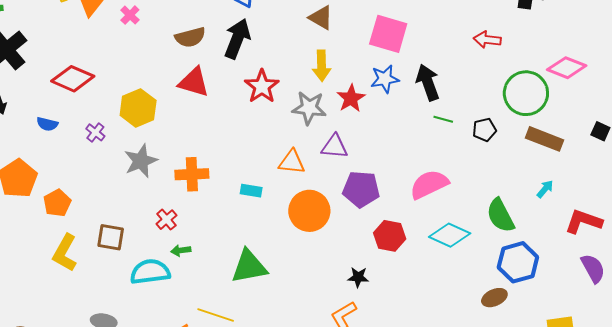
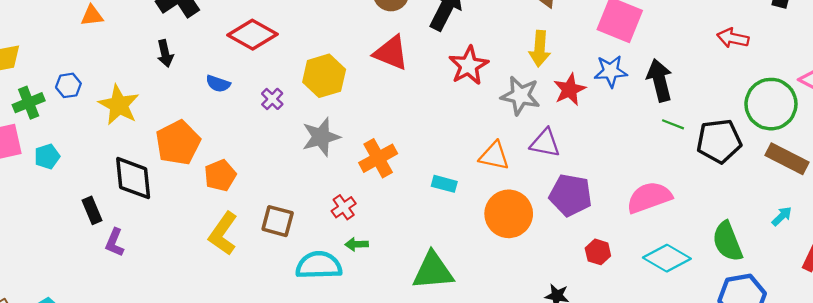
black pentagon: (484, 130) -> (719, 141), size x1.6
orange cross: (192, 174) -> (378, 158), turned -32
red hexagon: (390, 236) -> (598, 252), size x0.7

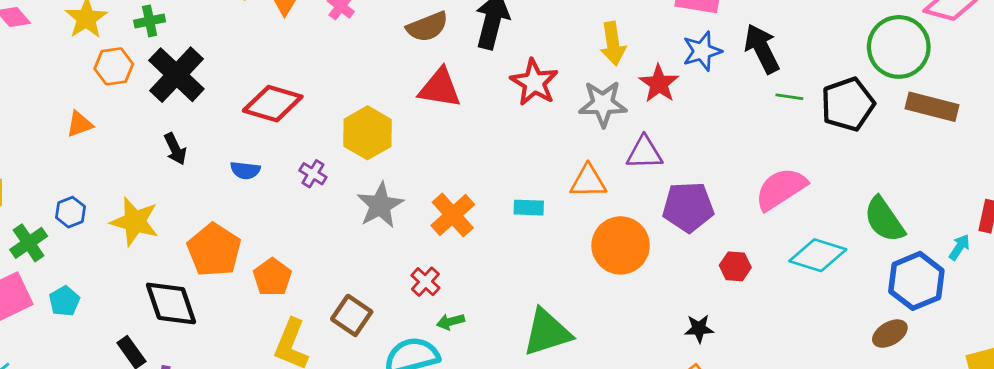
cyan rectangle: (444, 184) -> (529, 208), moved
cyan arrow: (782, 216) -> (959, 247), moved
brown square: (278, 221) -> (352, 315), turned 32

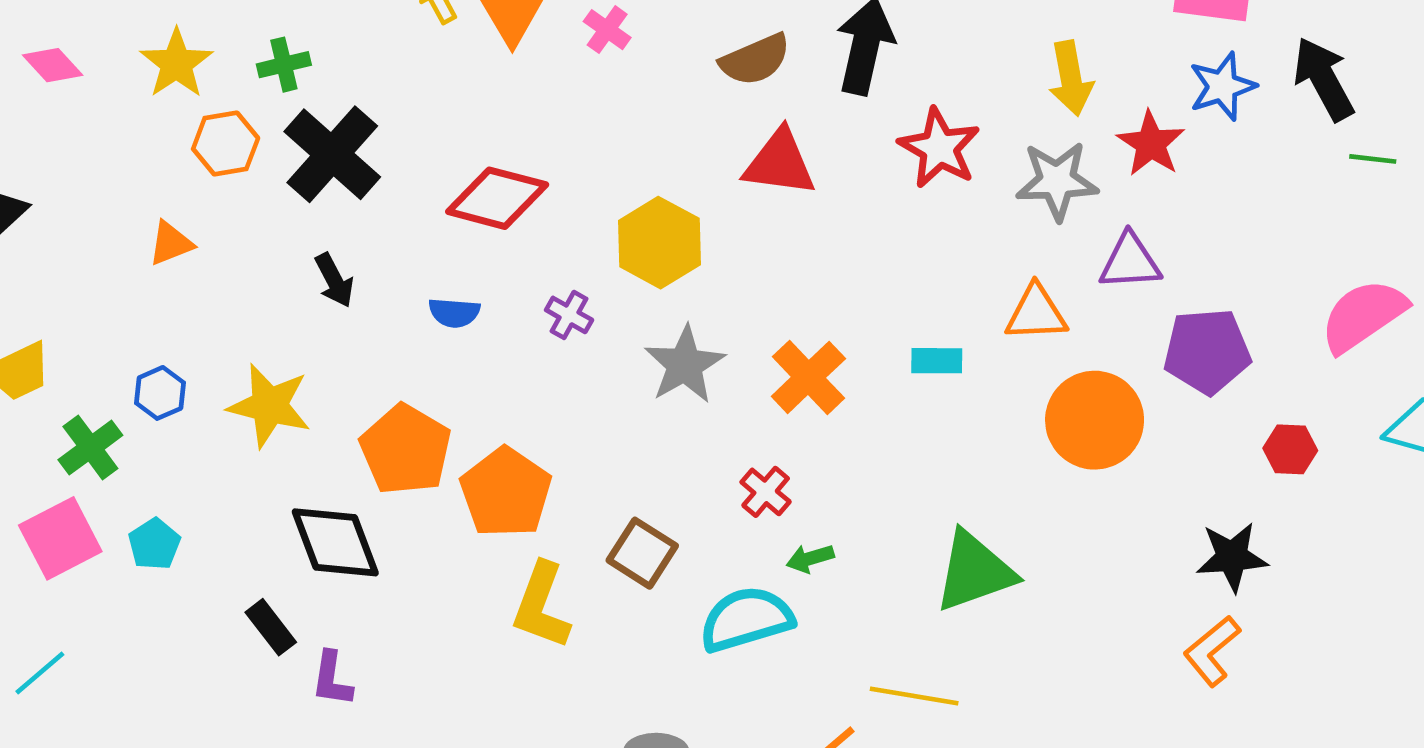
orange pentagon: (272, 277) -> (506, 492), size x1.4
black star: (699, 329) -> (1232, 557), size x1.4

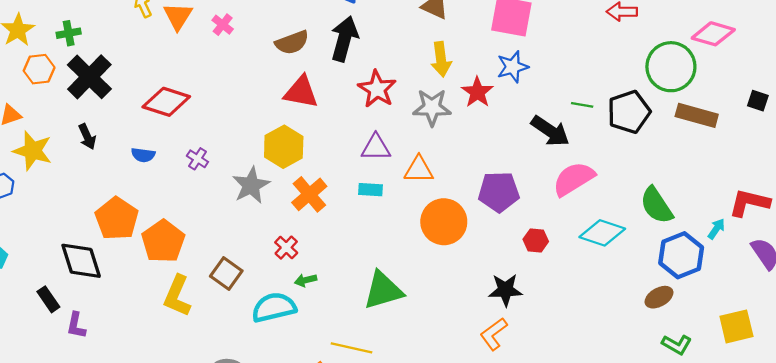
black arrow: (1324, 79) -> (550, 131), moved, turned 150
yellow hexagon: (659, 243) -> (284, 147), moved
purple triangle: (1130, 262) -> (376, 148), moved
yellow star: (269, 406) -> (33, 151), moved

